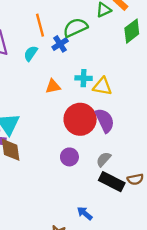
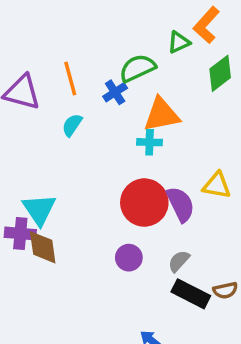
orange line: (40, 25) -> (70, 78), moved
cyan semicircle: (31, 53) -> (72, 125), moved
orange triangle: (53, 86) -> (162, 115), moved, size x1.6
yellow triangle: (102, 86) -> (217, 185), moved

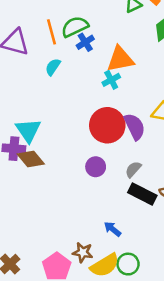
green semicircle: (137, 68) -> (75, 27), moved
cyan cross: (150, 142) -> (111, 80), turned -30
brown diamond: (43, 247) -> (31, 159), turned -32

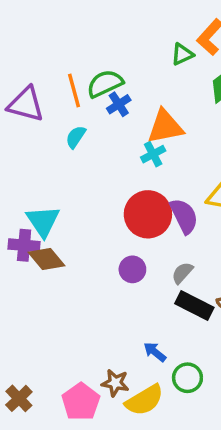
green circle: (128, 264) -> (187, 378), moved

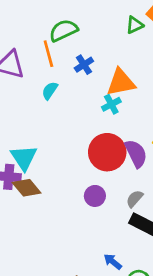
green semicircle: (105, 84) -> (63, 30), moved

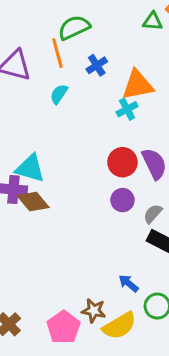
green triangle: (135, 25) -> (153, 21), turned 30
red circle: (107, 152) -> (122, 162), size x0.7
cyan triangle: (24, 158) -> (30, 168), turned -40
purple circle: (95, 196) -> (122, 200), moved

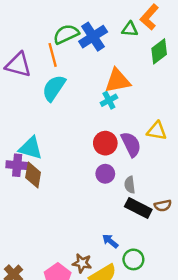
blue cross: (97, 65) -> (93, 37), moved, size x1.6
cyan semicircle: (59, 94) -> (54, 88), size x1.6
brown diamond: (33, 202) -> (33, 175), turned 50
gray semicircle: (153, 214) -> (130, 185), turned -49

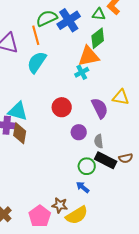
green diamond: (159, 51) -> (98, 38), moved
red circle: (105, 143) -> (62, 107), moved
green circle: (133, 259) -> (87, 166), moved

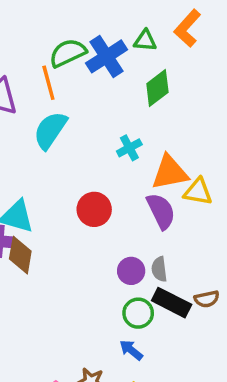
green triangle: (99, 14) -> (145, 41), moved
orange triangle: (89, 56) -> (170, 172), moved
purple circle: (79, 132) -> (131, 271), moved

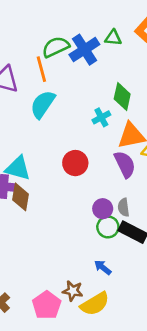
green diamond: (157, 88) -> (122, 97), moved, turned -40
green circle: (138, 313) -> (108, 227), moved

